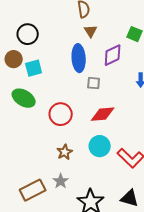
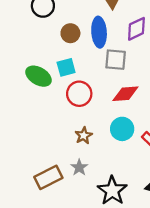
brown circle: (14, 59) -> (70, 33), moved
cyan square: (34, 68) -> (66, 67), moved
gray square: (94, 83) -> (116, 60), size x1.5

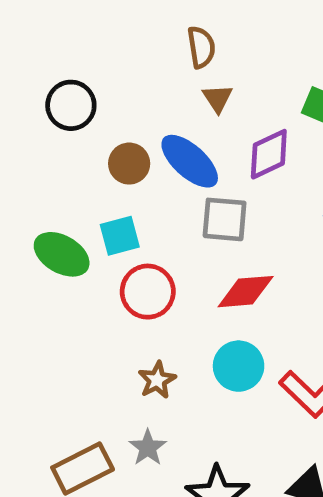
blue ellipse: (99, 32) -> (190, 161), turned -44

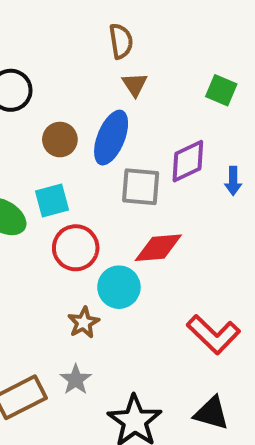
purple diamond: (269, 154) -> (188, 161), moved
blue ellipse: (190, 161) -> (111, 138), turned 70
cyan circle: (239, 366) -> (119, 287), moved

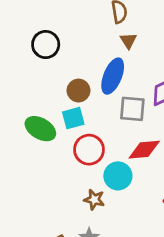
brown circle: (60, 140) -> (78, 91), moved
brown star: (84, 323) -> (94, 200), turned -30

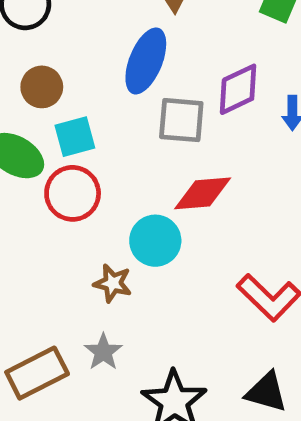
brown circle: (78, 91) -> (42, 87), moved
red circle: (89, 150) -> (73, 193), moved

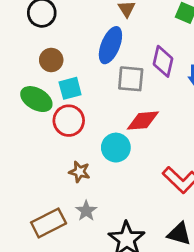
purple diamond: (238, 89) -> (163, 61), turned -52
brown star: (113, 283) -> (79, 172), moved

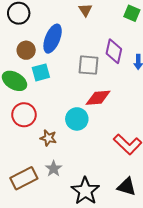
blue ellipse: (110, 45) -> (53, 39), moved
red circle: (69, 121) -> (24, 115), moved

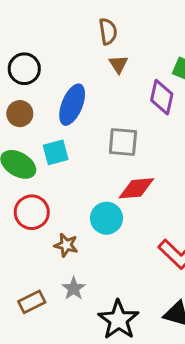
brown circle: (26, 50) -> (20, 114), moved
purple diamond: (114, 51) -> (162, 97), moved
brown rectangle: (24, 178) -> (32, 302), size x0.7

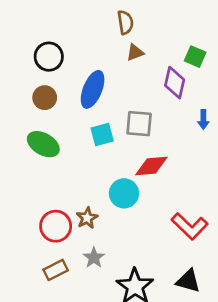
brown triangle: (118, 64) -> (135, 52), turned 42
cyan square: (56, 152) -> (102, 135), moved
red circle: (32, 212) -> (56, 226), moved
brown star: (66, 245) -> (87, 218), turned 30

